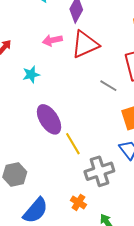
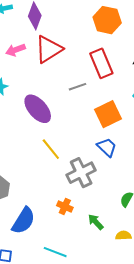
gray line: (108, 86) -> (78, 87), turned -42
purple ellipse: (49, 119) -> (38, 109), moved

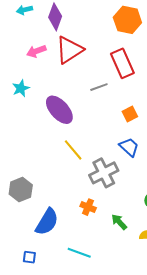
orange square: (108, 114) -> (130, 114), size x0.6

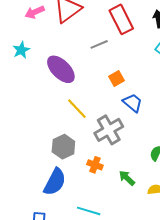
orange square: (130, 114) -> (116, 79), moved
gray hexagon: (21, 190) -> (63, 147), moved

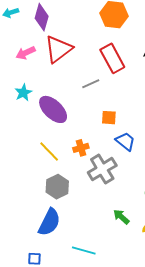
cyan star: (21, 50) -> (23, 93), moved
orange square: (116, 79) -> (109, 118), turned 35
yellow line: (77, 109) -> (49, 151), moved
orange cross: (95, 165) -> (81, 148), moved, turned -35

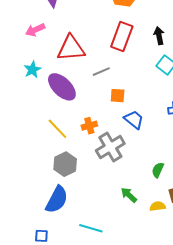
red triangle: (58, 49) -> (71, 48), moved, turned 32
red rectangle: (112, 58) -> (122, 37), turned 48
gray line: (91, 84) -> (101, 72), moved

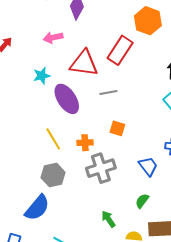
red rectangle: (122, 37) -> (120, 50), moved
orange square: (118, 96) -> (117, 128), moved
blue trapezoid: (134, 120) -> (148, 166), moved

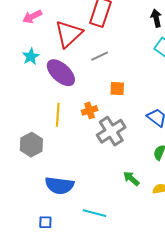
red triangle: (84, 63) -> (69, 34), turned -36
yellow line: (53, 139) -> (58, 115), turned 50
gray hexagon: (53, 175) -> (31, 145), moved
blue semicircle: (37, 208) -> (59, 185), turned 72

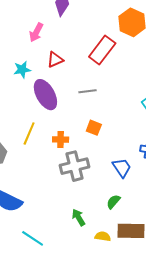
pink arrow: (32, 17) -> (36, 32), turned -54
red triangle: (69, 34) -> (55, 60), moved, size x0.6

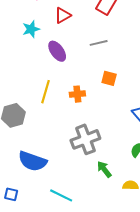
purple ellipse: (45, 95) -> (57, 51), size x0.7
gray cross: (75, 166) -> (85, 139), moved

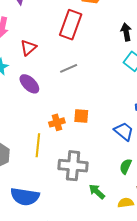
orange square: (109, 78) -> (81, 116), moved
yellow line: (45, 92) -> (38, 145), moved
gray cross: (85, 139) -> (73, 166), turned 36

